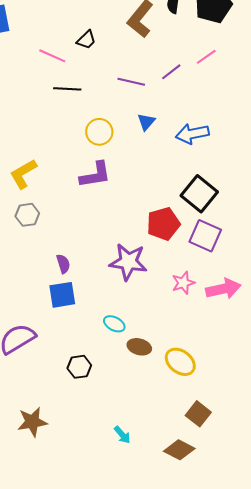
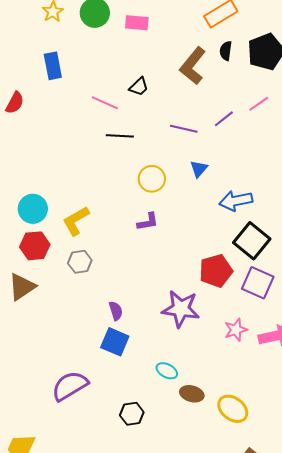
blue arrow: (192, 134) -> (236, 201), moved
purple L-shape: (95, 175) -> (148, 222), size x0.7
blue square: (62, 295) -> (115, 342), turned 32

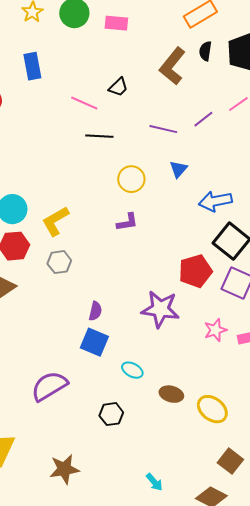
purple semicircle: (116, 311) -> (95, 311), turned 30
cyan ellipse: (167, 371) -> (132, 370), moved

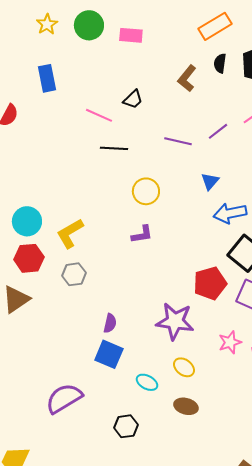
brown L-shape: (172, 66) -> (187, 78), size x0.7
blue triangle: (178, 169) -> (210, 181), moved
yellow ellipse: (212, 409) -> (184, 367), moved, size x0.7

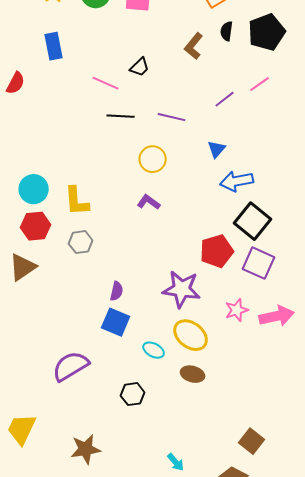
purple line: (178, 141) -> (172, 117), moved
yellow L-shape: (70, 233) -> (77, 201), turned -64
purple L-shape: (142, 234) -> (149, 202), turned -135
yellow ellipse: (184, 367) -> (191, 335), size x1.6

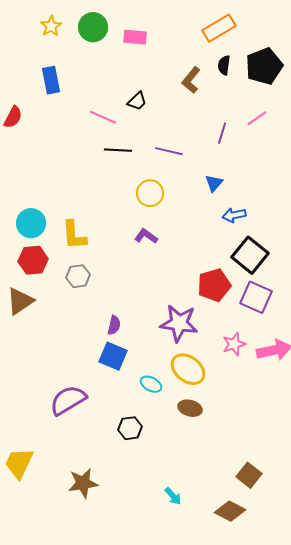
purple line: (225, 99) -> (222, 133), turned -35
blue arrow: (237, 181) -> (234, 215), size x0.7

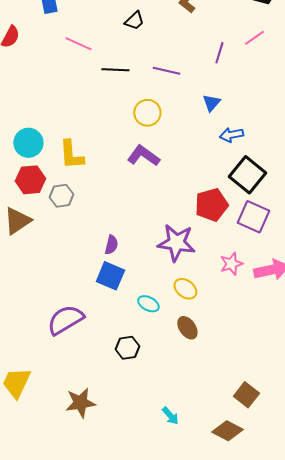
pink line: (103, 117) -> (78, 44), moved
purple L-shape: (146, 236) -> (143, 156), size x1.4
gray hexagon: (78, 276) -> (61, 196), moved
yellow ellipse: (188, 369) -> (185, 289), size x0.7
brown ellipse: (190, 408) -> (187, 328), turned 40

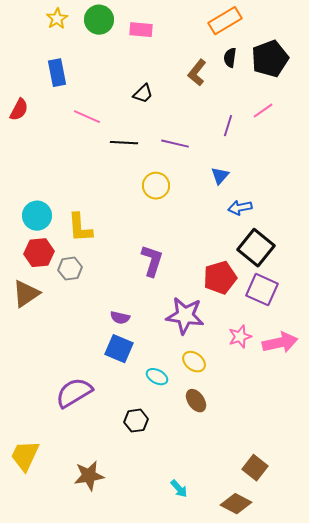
purple L-shape: (143, 156) -> (152, 261), moved, turned 72
purple semicircle: (111, 245) -> (120, 318), turned 90

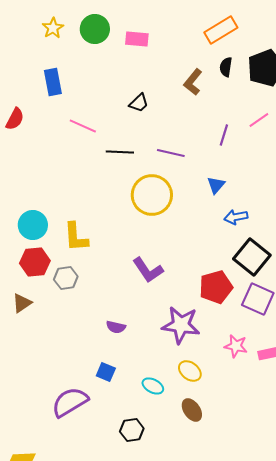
yellow circle: (156, 186) -> (152, 195), size x1.5
purple L-shape: (152, 261) -> (148, 270), turned 128
brown triangle: (26, 294) -> (22, 303), size x0.7
pink star: (240, 337) -> (236, 346), turned 30
blue square: (119, 349) -> (106, 372), moved, size x0.7

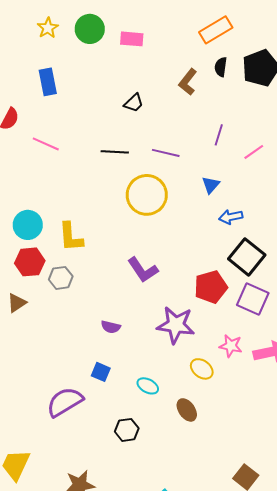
pink line: (259, 120) -> (254, 152), moved
pink line: (83, 126) -> (46, 144), moved
yellow ellipse: (190, 371) -> (202, 369), moved

